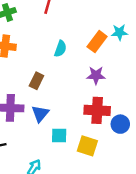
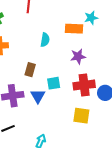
orange rectangle: (97, 42) -> (74, 29), turned 66
cyan square: (59, 136) -> (54, 83), moved

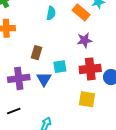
orange rectangle: (74, 29) -> (81, 12), turned 36
cyan semicircle: (45, 40) -> (51, 13), moved

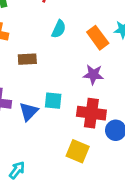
brown rectangle: (37, 53) -> (27, 59), moved, turned 56

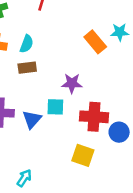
cyan semicircle: (59, 29) -> (27, 44), moved
purple star: (93, 75) -> (72, 83), moved

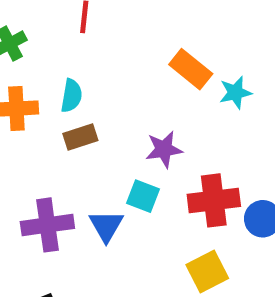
cyan star: (120, 32) -> (235, 93), moved
cyan square: (55, 107) -> (143, 196), turned 30
yellow square: (83, 155) -> (207, 272), turned -35

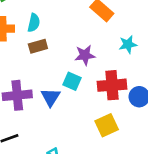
cyan star: (235, 93) -> (128, 44), moved

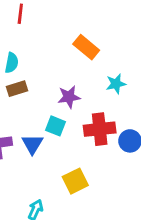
yellow square: (107, 125) -> (75, 181), moved

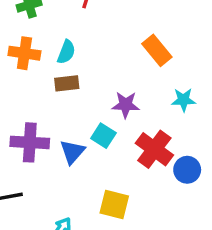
red cross: (100, 129) -> (154, 149), turned 32
yellow square: (75, 181) -> (114, 204), turned 30

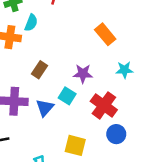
cyan semicircle: (66, 52) -> (31, 23), moved
brown rectangle: (67, 83) -> (39, 70), moved, turned -49
blue circle: (187, 170) -> (116, 134), moved

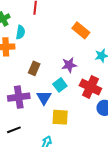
cyan square: (67, 96) -> (60, 85), turned 32
yellow square: (75, 145) -> (60, 117), moved

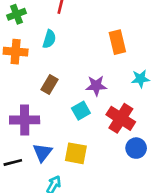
orange rectangle: (81, 30) -> (117, 42), turned 30
cyan semicircle: (20, 32) -> (49, 39), moved
blue triangle: (44, 98) -> (42, 152), moved

